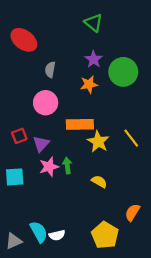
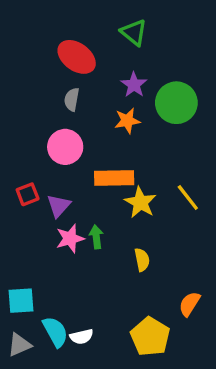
red ellipse: (24, 40) -> (77, 57), moved
cyan square: (15, 177) -> (21, 301), moved
yellow semicircle: (99, 182) -> (142, 260), turned 49

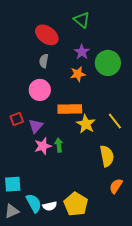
yellow semicircle: (142, 260) -> (107, 156), moved, size x1.5
yellow pentagon: (150, 337) -> (76, 204), moved

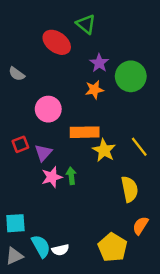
green triangle: (82, 20) -> (86, 24), moved
gray semicircle: (44, 61) -> (17, 74), moved, turned -64
yellow pentagon: (76, 204) -> (113, 247), moved

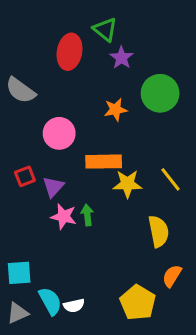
red ellipse: (57, 42) -> (70, 52), turned 64
purple star: (99, 63) -> (121, 58), moved
gray semicircle: (17, 74) -> (21, 90), size x1.5
yellow star: (104, 150) -> (127, 184), turned -30
pink star: (52, 177) -> (64, 216), turned 30

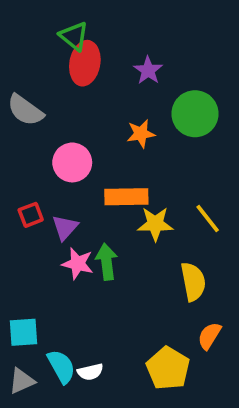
green triangle: (105, 29) -> (74, 36), moved
green arrow: (87, 215) -> (107, 262), size x1.4

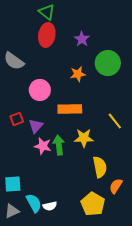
green triangle: (74, 36) -> (47, 12), moved
yellow star: (155, 224) -> (84, 138), moved
yellow semicircle: (193, 282) -> (100, 167), moved

